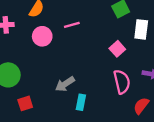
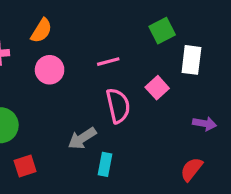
pink line: (72, 25) -> (108, 62), moved
pink semicircle: (122, 82) -> (118, 106), moved

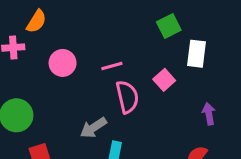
orange semicircle: (41, 31) -> (36, 21), moved
pink line: (108, 62) -> (112, 66), moved
purple arrow: (205, 124) -> (209, 114), turned -110

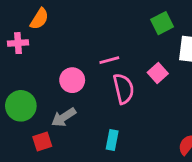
pink circle: (63, 63) -> (72, 80), moved
gray arrow: (93, 128) -> (64, 117), moved

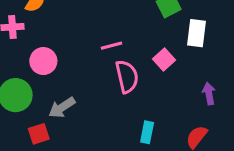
pink circle: (72, 80) -> (43, 61), moved
cyan rectangle: (112, 140) -> (147, 132), moved

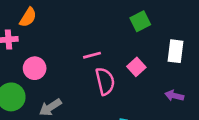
white rectangle: (197, 33) -> (176, 51), moved
purple arrow: (209, 94) -> (174, 96), turned -66

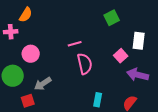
pink square: (136, 67) -> (121, 56), moved
purple arrow: (174, 96) -> (138, 75), size x1.5

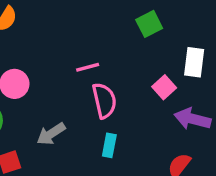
gray arrow: (43, 84) -> (51, 134), moved
cyan rectangle: (98, 100) -> (109, 145), moved

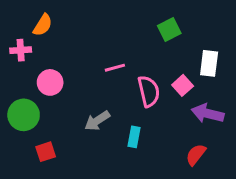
pink semicircle: (104, 101) -> (149, 91), moved
gray arrow: (51, 134) -> (97, 121), moved

